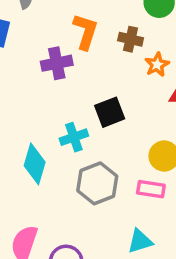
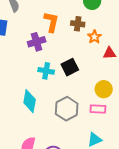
cyan cross: (74, 137) -> (46, 71), moved, turned 35

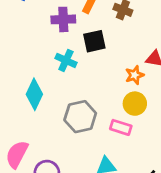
orange star: (94, 37) -> (135, 75), moved
black square: (70, 67) -> (94, 41), moved

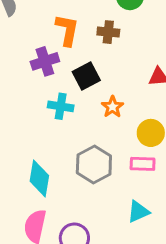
orange star: (135, 75) -> (113, 107), moved
cyan diamond: (34, 94) -> (39, 178), moved

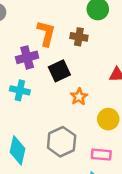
cyan cross: (61, 106) -> (20, 90), moved
pink rectangle: (143, 164) -> (101, 155), moved

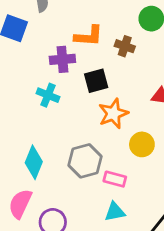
orange L-shape: (46, 33) -> (89, 36), turned 70
orange star: (79, 97) -> (113, 114), size x1.5
pink rectangle: (101, 155) -> (115, 179), moved

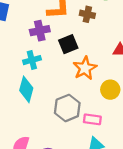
cyan cross: (48, 95) -> (32, 60), turned -30
cyan diamond: (34, 162) -> (26, 89), moved

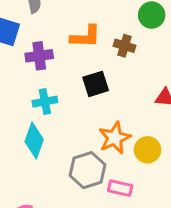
purple cross: (40, 31) -> (39, 56), moved
orange star: (85, 68) -> (115, 138), moved

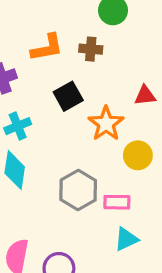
orange star: (115, 138) -> (106, 124), moved

